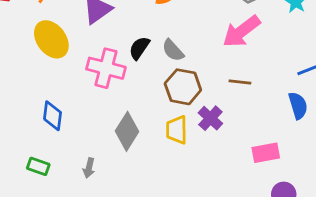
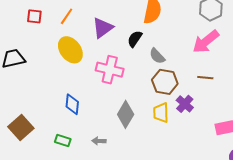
black semicircle: (139, 48) -> (135, 39), moved
gray arrow: (89, 168) -> (99, 141), turned 80

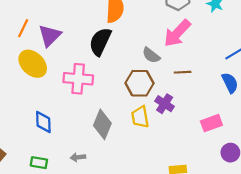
purple triangle: (103, 28) -> (50, 36), moved
black semicircle: (135, 39) -> (100, 42), size x1.5
gray semicircle: (157, 56) -> (151, 55), moved

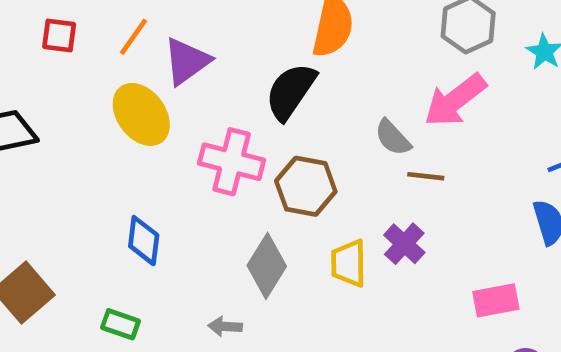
brown line: (183, 72) -> (426, 176), moved
brown hexagon: (139, 83) -> (306, 186), moved
gray arrow: (78, 157) -> (225, 326), moved

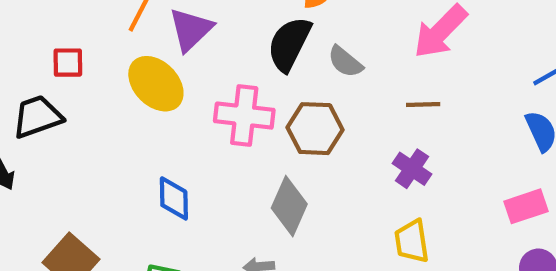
red square: (59, 35) -> (68, 63), moved
gray semicircle: (393, 138) -> (345, 62), moved
yellow trapezoid: (349, 263) -> (412, 241), moved
pink rectangle: (496, 300) -> (526, 206), moved

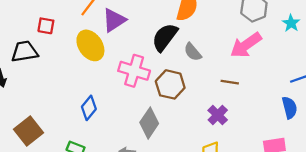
blue diamond: (174, 198) -> (89, 108), turned 30

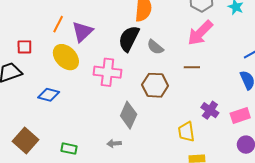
brown hexagon: (170, 84) -> (155, 85), moved
blue diamond: (89, 108) -> (49, 95), moved, turned 75
purple cross: (218, 115) -> (210, 110), moved

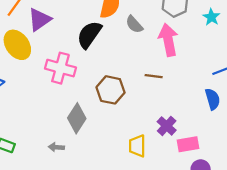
pink arrow: (200, 33) -> (168, 40), turned 116
gray semicircle: (155, 47) -> (134, 24), moved
pink rectangle: (240, 115) -> (188, 144), moved

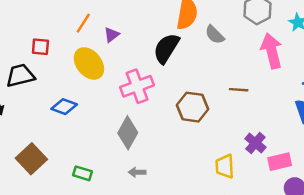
purple triangle: (40, 20) -> (112, 35), size x0.6
pink arrow: (168, 40) -> (272, 51), moved
pink cross: (60, 68) -> (137, 86), turned -32
gray diamond: (77, 118) -> (128, 133), moved

